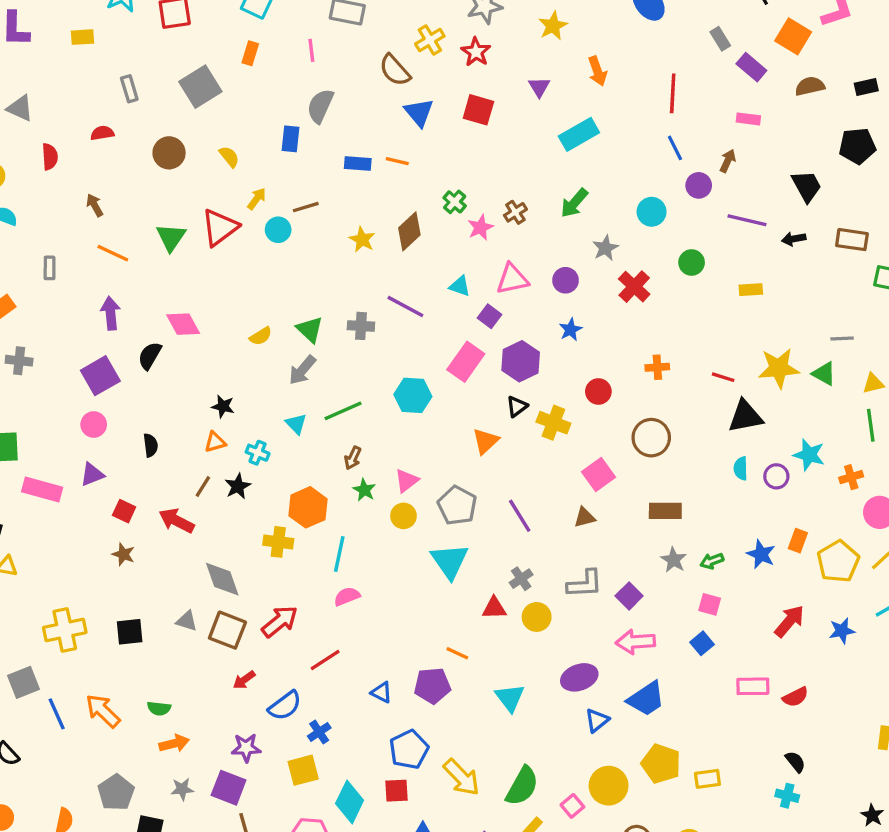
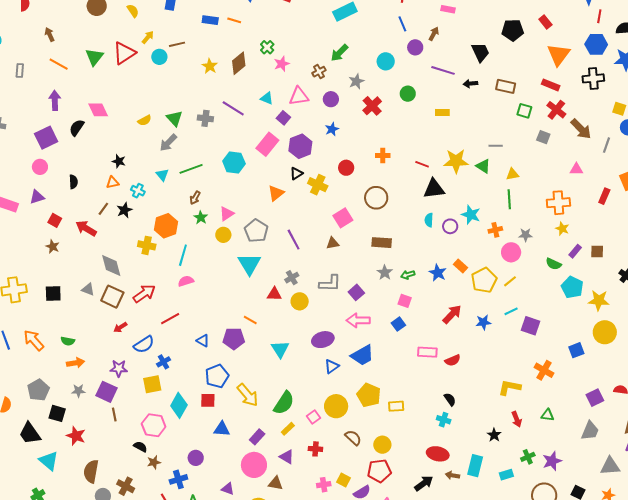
brown cross: (515, 212) -> (319, 72), moved
orange rectangle: (798, 541) -> (460, 266), turned -72

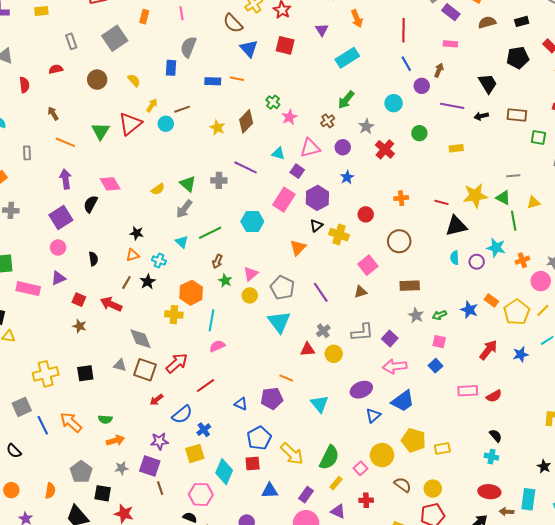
green line: (509, 199) -> (514, 221), moved

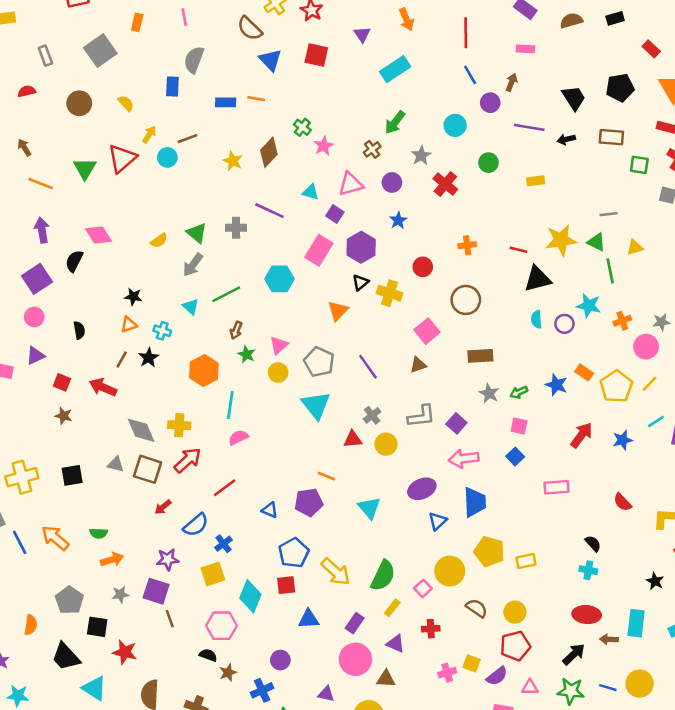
black pentagon: (518, 58) -> (620, 88), moved
yellow cross: (174, 315) -> (179, 425), moved
red semicircle: (494, 396) -> (623, 502), moved, turned 77
blue trapezoid: (403, 401) -> (475, 502), turned -55

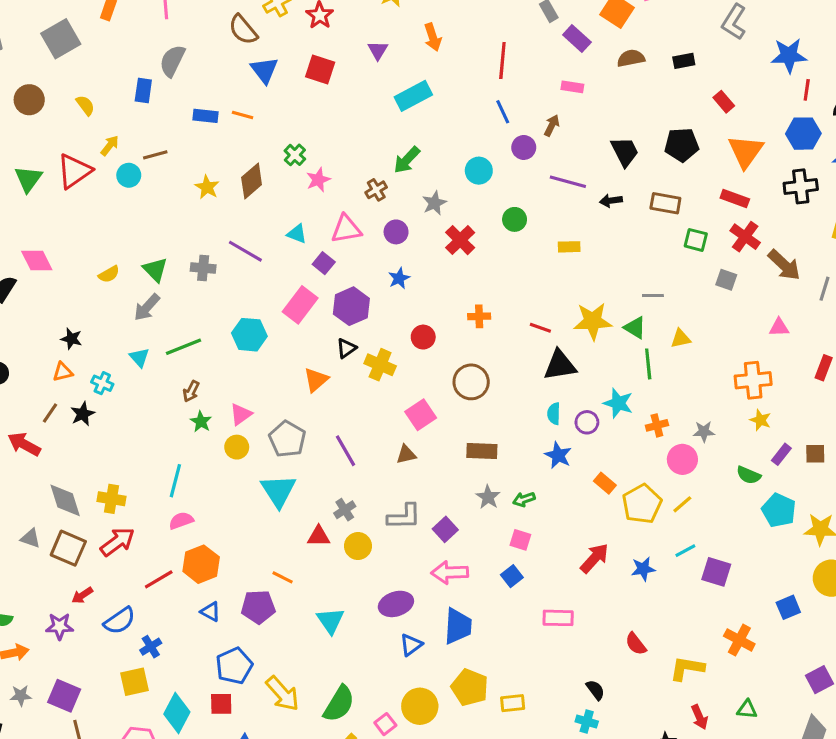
orange hexagon: (204, 371) -> (201, 564), moved
blue star: (556, 385) -> (558, 455), moved
purple star: (168, 559) -> (60, 626), moved

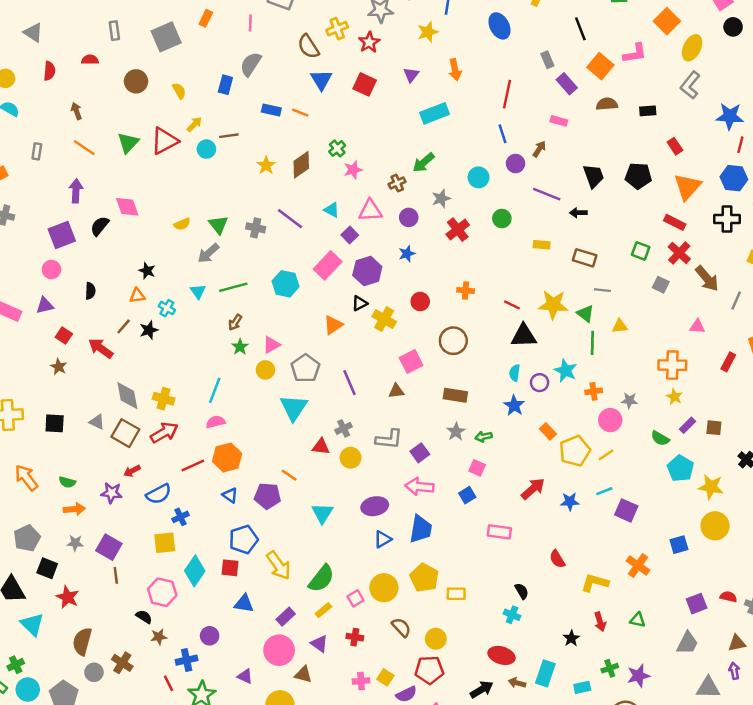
brown rectangle: (665, 203) -> (585, 258), moved

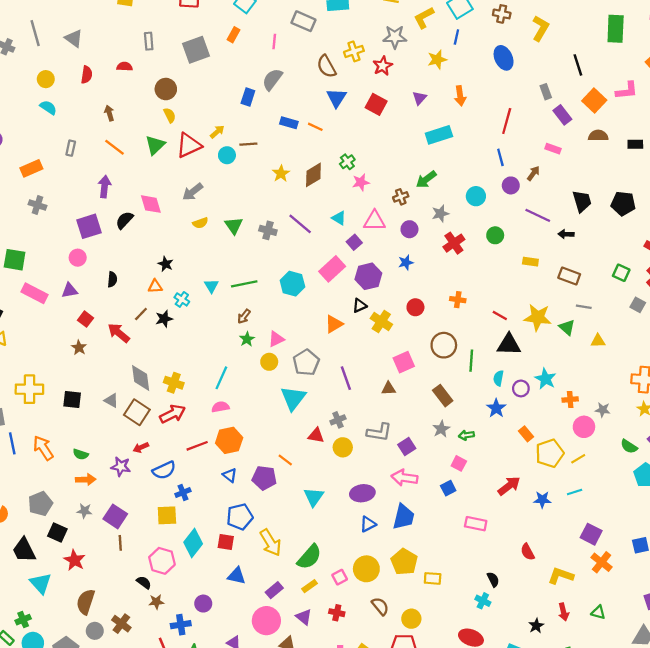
yellow semicircle: (179, 91) -> (170, 115), moved
gray arrow: (208, 253) -> (193, 192), moved
green line: (592, 343) -> (471, 361), moved
brown rectangle: (455, 395) -> (443, 396), turned 40
purple square: (626, 510) -> (591, 534), moved

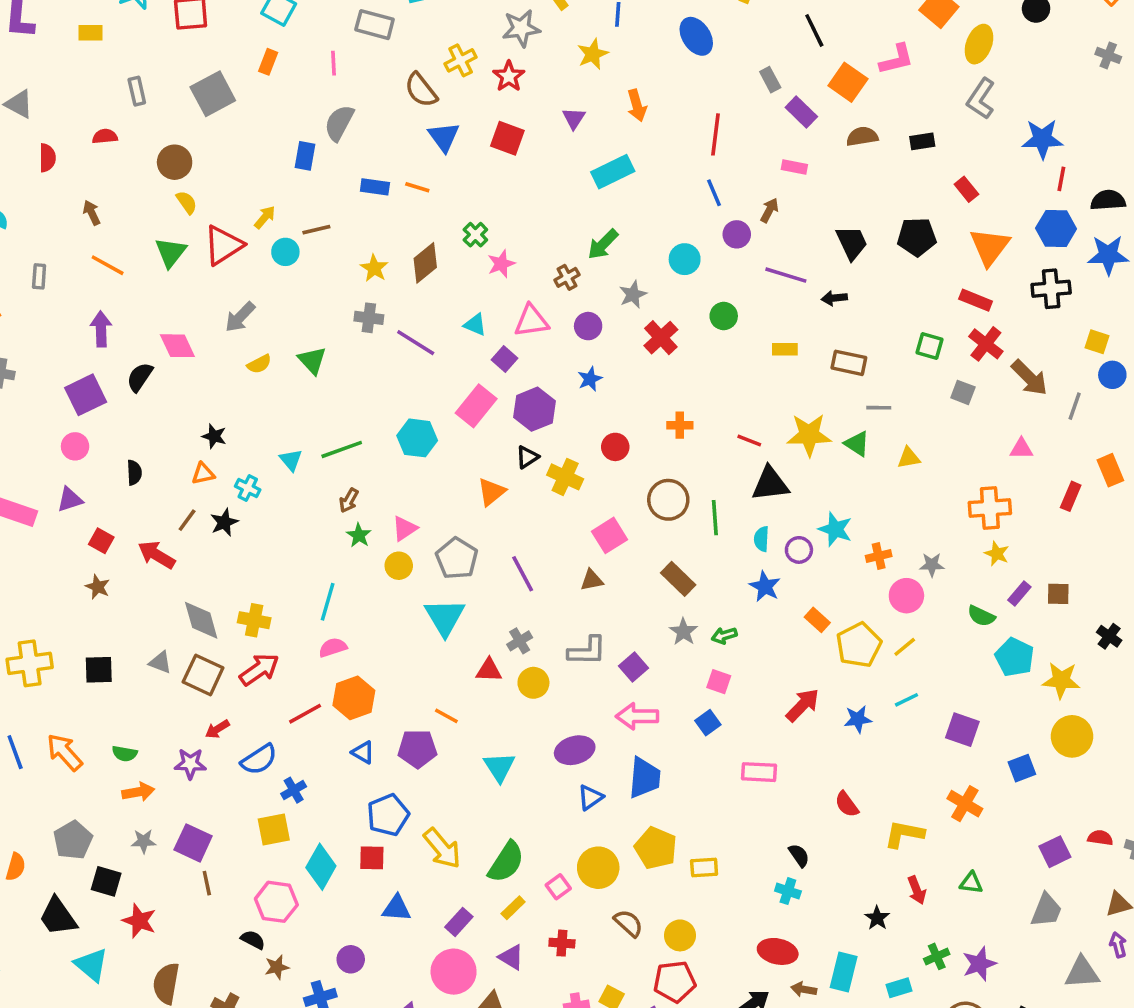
gray cross: (268, 230) -> (369, 318), moved
purple square: (591, 534) -> (962, 730), moved

